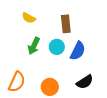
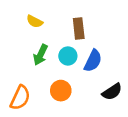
black semicircle: (85, 82) -> (112, 92), moved
orange circle: (50, 87) -> (61, 91), moved

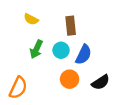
orange circle: (61, 91) -> (70, 79), moved

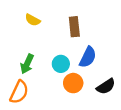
green arrow: (36, 49) -> (27, 64), moved
cyan circle: (61, 50) -> (61, 64), moved

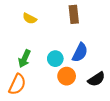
brown rectangle: (74, 27) -> (74, 14), moved

